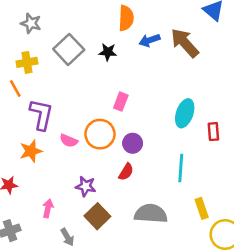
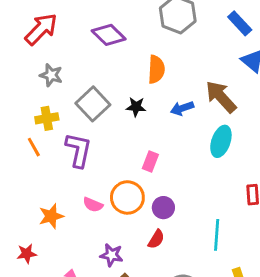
blue arrow: (150, 40) -> (182, 108), moved
cyan ellipse: (185, 113) -> (221, 141), moved
purple L-shape: (41, 115) -> (78, 150), moved

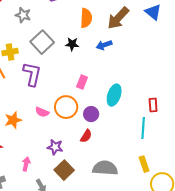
gray star: (51, 75) -> (23, 15), moved
brown arrow: (221, 97) -> (118, 18), moved, turned -95
cyan ellipse: (221, 141) -> (114, 95), moved
cyan line: (217, 235) -> (143, 128), moved

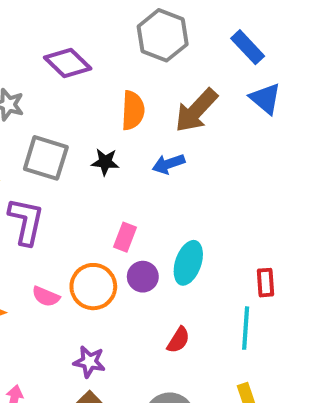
gray square: (42, 42) -> (46, 158), turned -30
purple circle: (91, 114) -> (143, 277), moved
red semicircle: (86, 136) -> (178, 340), moved
purple star: (55, 147) -> (89, 362), moved

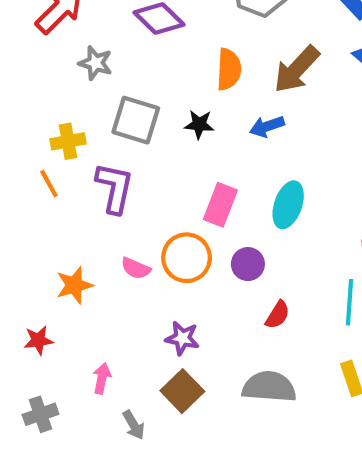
pink rectangle: (125, 237) -> (220, 205), size x1.4
cyan ellipse: (188, 263) -> (288, 205), moved
purple circle: (143, 277) -> (248, 264), moved

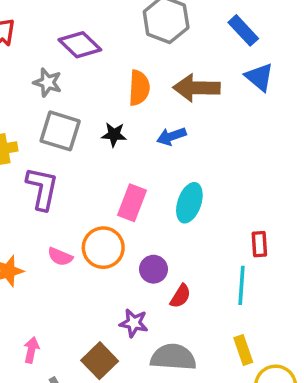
gray star: (96, 63) -> (48, 82), moved
brown arrow: (297, 69) -> (197, 88), turned 48
purple circle: (248, 264) -> (153, 269), moved
purple star: (182, 338) -> (134, 323), moved

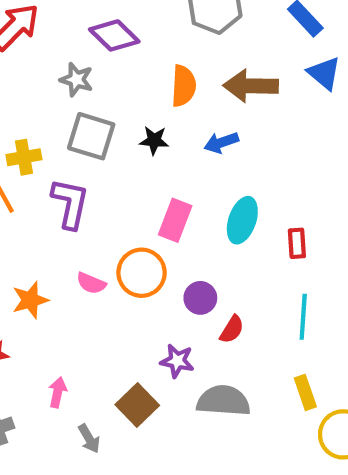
red rectangle: (259, 244) -> (297, 243), moved

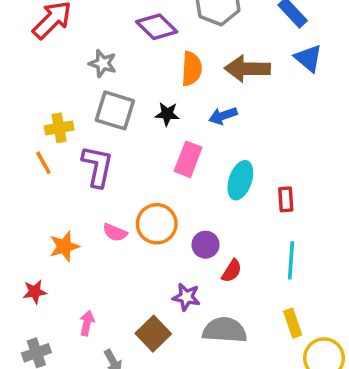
purple diamond: (114, 35) -> (157, 27), moved
pink rectangle: (175, 220) -> (188, 159), moved

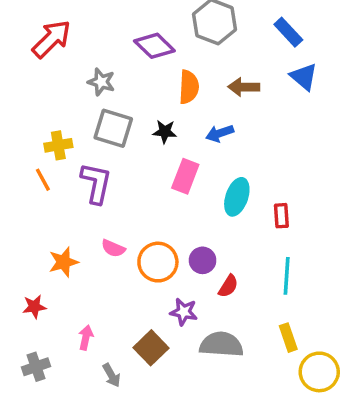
brown arrow: (247, 69) -> (244, 87), size x0.7
orange circle: (157, 224) -> (158, 262), moved

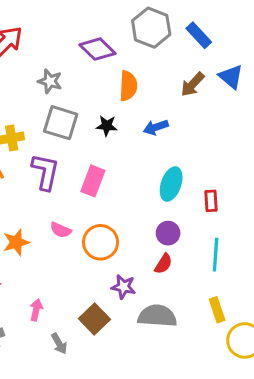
blue rectangle: (288, 32) -> (199, 35), moved
brown arrow: (244, 87) -> (193, 84), moved, turned -48
pink rectangle: (185, 176) -> (93, 181), moved
purple circle: (203, 260) -> (168, 233), moved

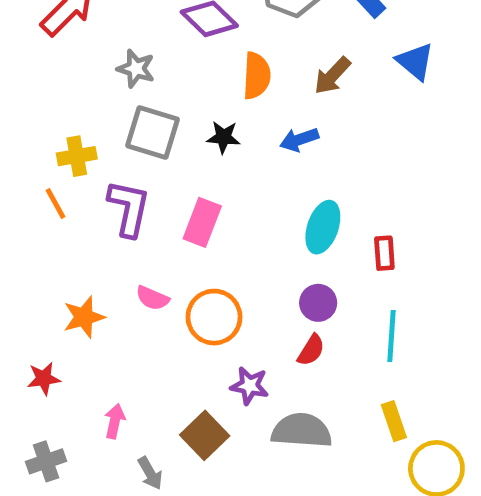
brown arrow: (193, 84) -> (332, 76), moved

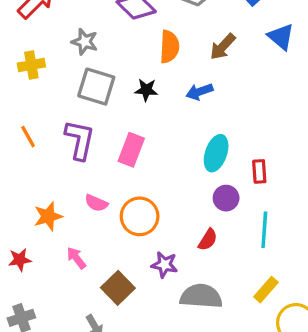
yellow cross: (77, 156) -> (31, 65), moved
purple circle: (318, 303) -> (226, 198), moved
pink arrow: (115, 421) -> (76, 258), moved, turned -50
yellow rectangle: (394, 421) -> (266, 290), turned 60
brown square: (205, 435) -> (118, 288), moved

